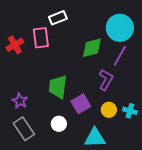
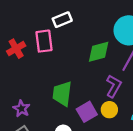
yellow circle: (109, 110) -> (109, 110), moved

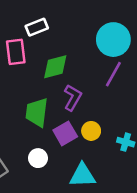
green diamond: (99, 52) -> (55, 67), moved
purple L-shape: (114, 86) -> (73, 98), moved

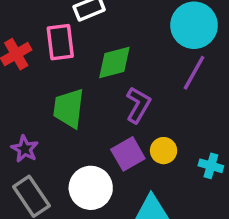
green trapezoid: (37, 112) -> (69, 108), moved
white circle: (38, 158) -> (91, 188), size x1.6

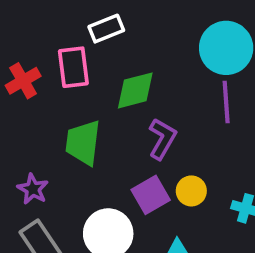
purple line: (194, 73) -> (226, 102), turned -33

